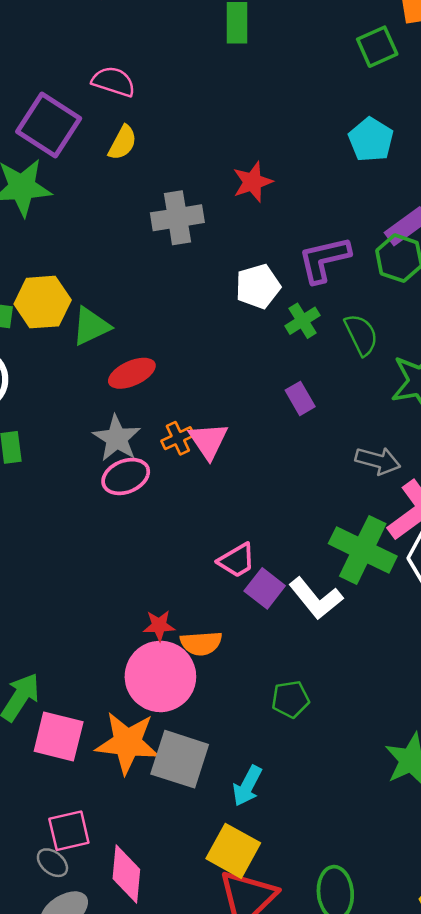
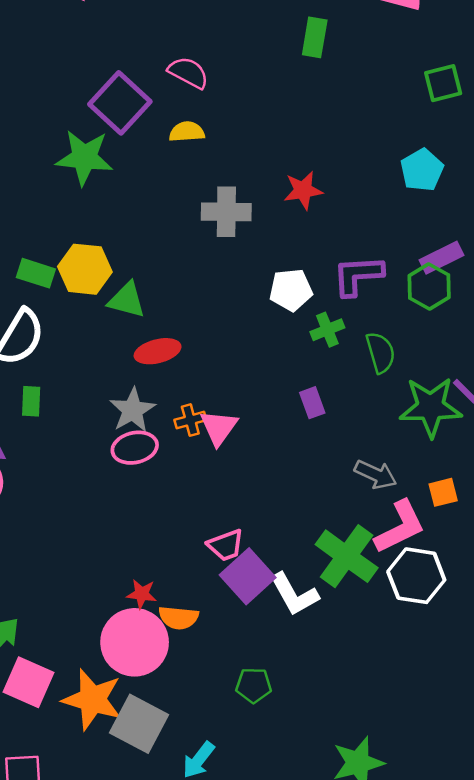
yellow semicircle: (123, 143) -> (187, 132), turned -132
green triangle: (91, 326) -> (127, 300), turned 30
purple square: (265, 588) -> (248, 576), size x1.4

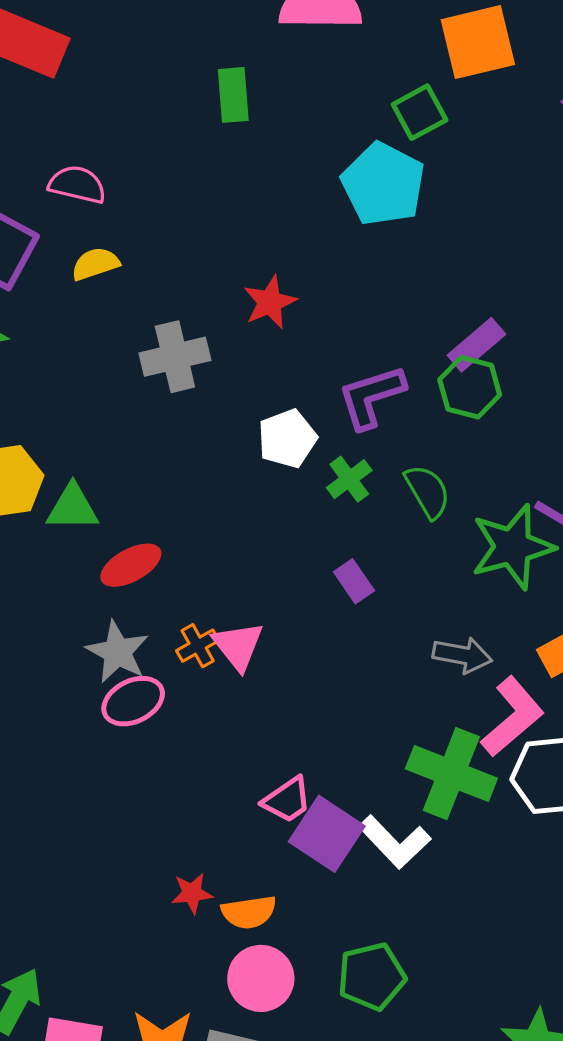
cyan pentagon: (422, 170) -> (383, 184), moved, size x1.4
pink circle: (135, 642) -> (261, 978), moved, size x0.7
green pentagon: (254, 685) -> (372, 976), size x1.4

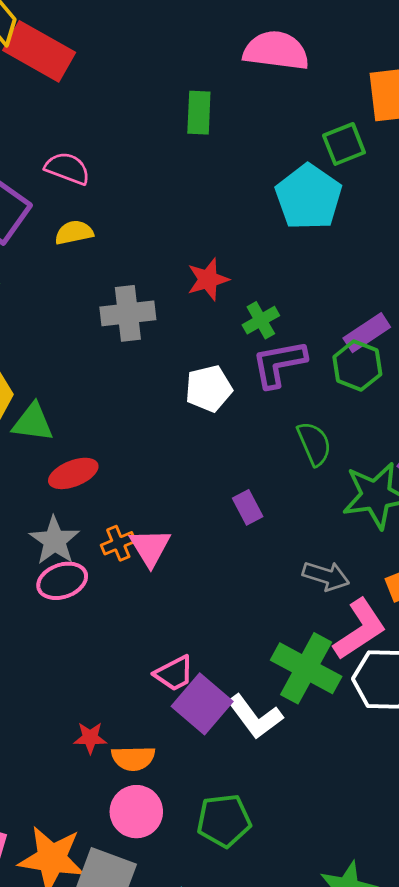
green cross: (349, 479) -> (261, 320), moved

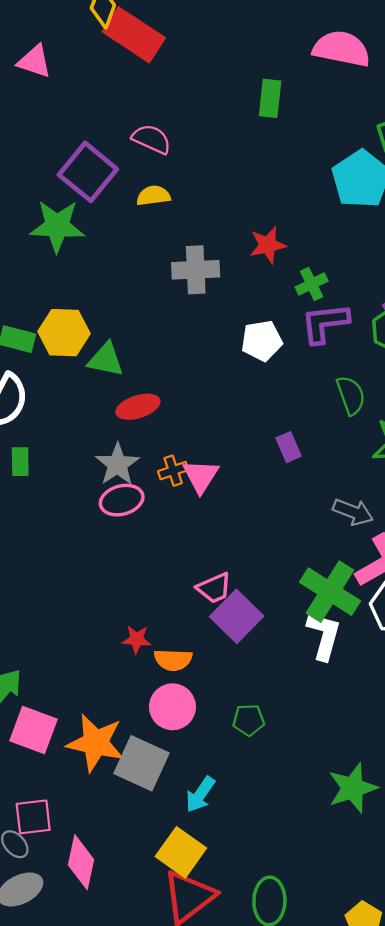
white L-shape: (255, 717) -> (324, 636), moved, turned -132
green pentagon: (224, 821) -> (249, 720), size x0.7

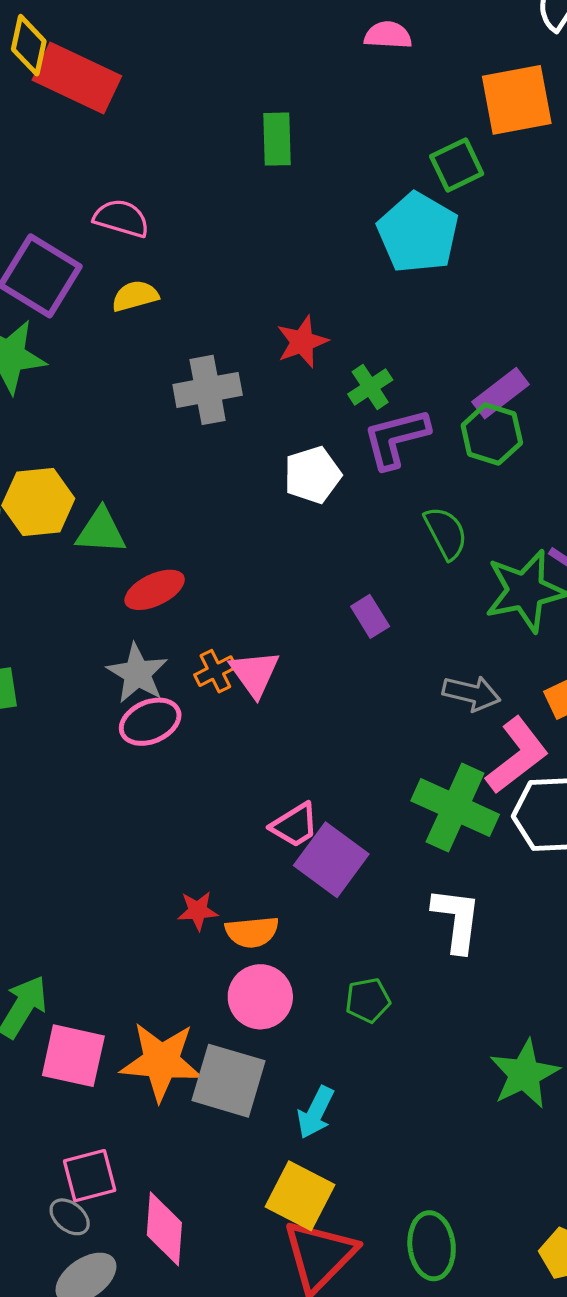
pink semicircle: (341, 49) -> (388, 35), moved, size x0.6
white L-shape: (324, 636) -> (457, 920), moved

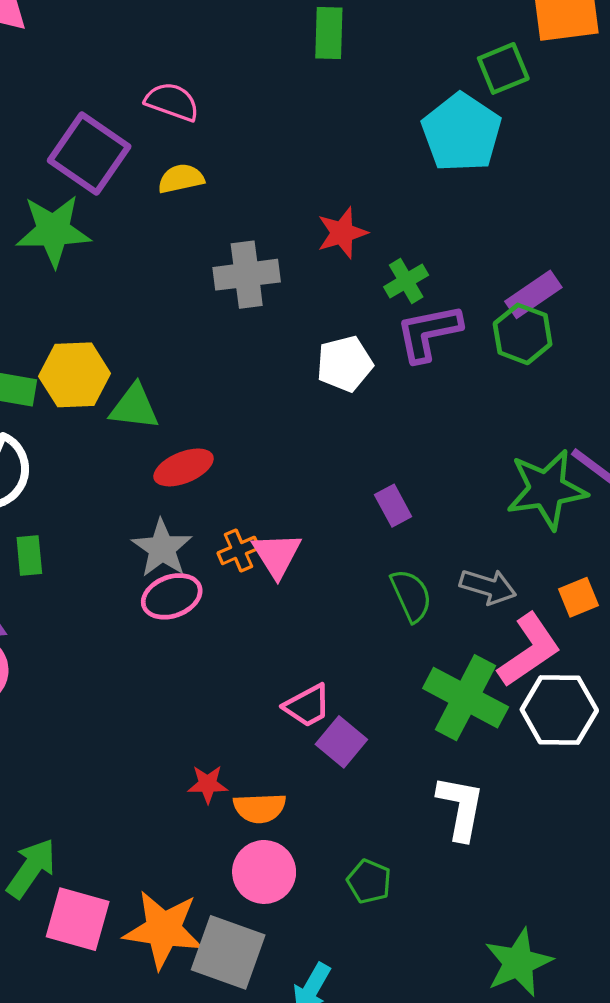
green semicircle: (446, 533) -> (411, 595), moved
purple square: (331, 860) -> (341, 742), size x0.7
green pentagon: (368, 1000) -> (369, 881), turned 30

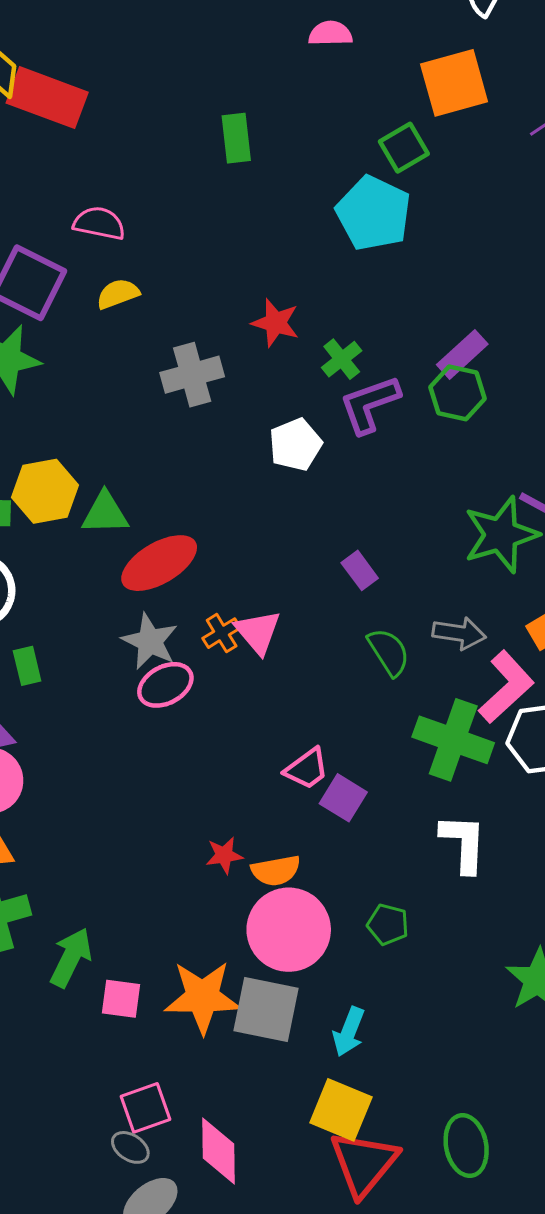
red star: (342, 233) -> (276, 323), turned -30
red ellipse: (184, 467) -> (159, 563), size x1.4
pink circle: (264, 872) -> (289, 930), size x1.4
pink square: (78, 919) -> (121, 999), size x0.7

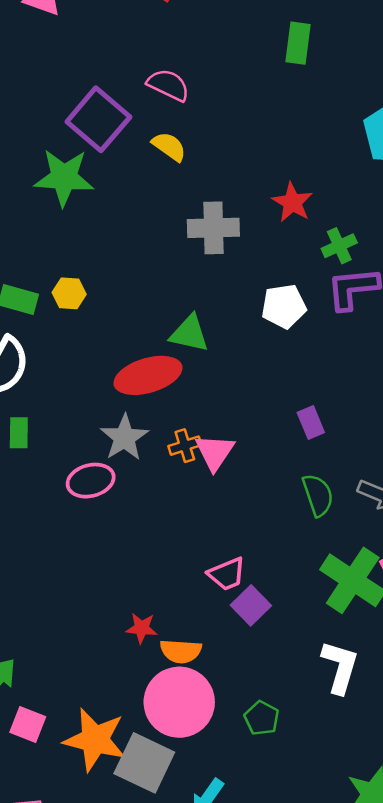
yellow semicircle: (118, 294) -> (169, 146), turned 42
yellow hexagon: (45, 491) -> (69, 293), size x0.6
green triangle: (105, 513) -> (189, 334), moved
pink ellipse: (165, 685) -> (91, 481), moved

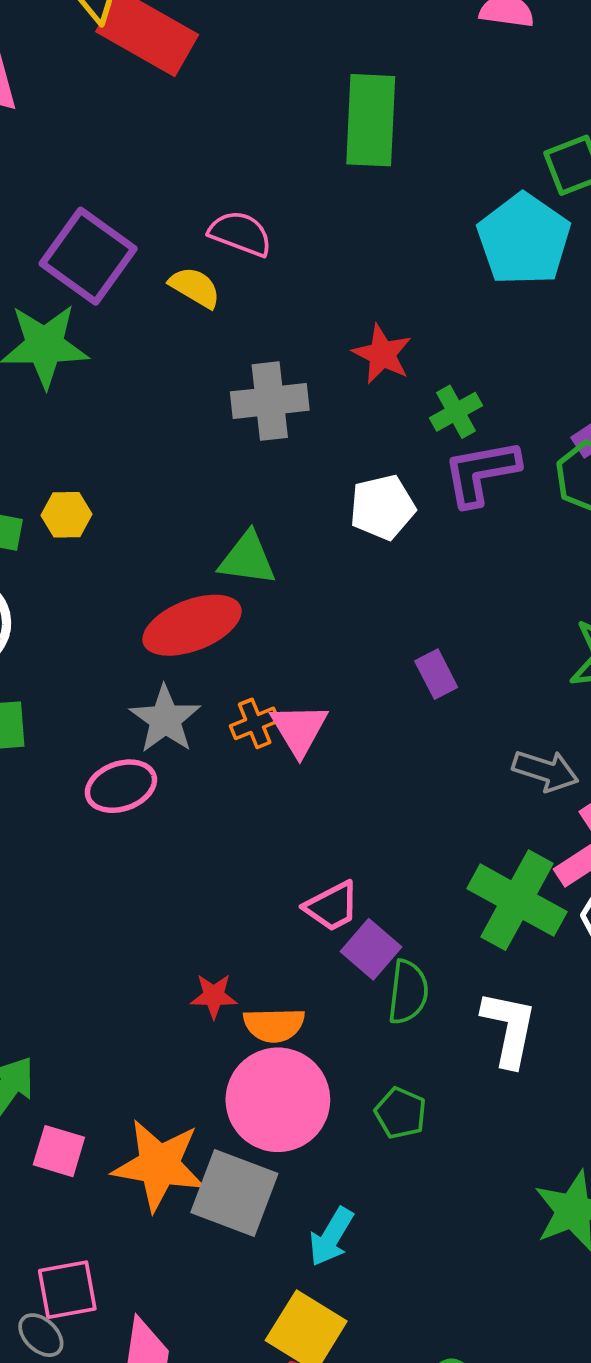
green rectangle: (298, 43) -> (371, 120), size x1.5
pink semicircle: (168, 85) -> (240, 234), moved
green semicircle: (318, 495) -> (408, 992), moved, turned 30

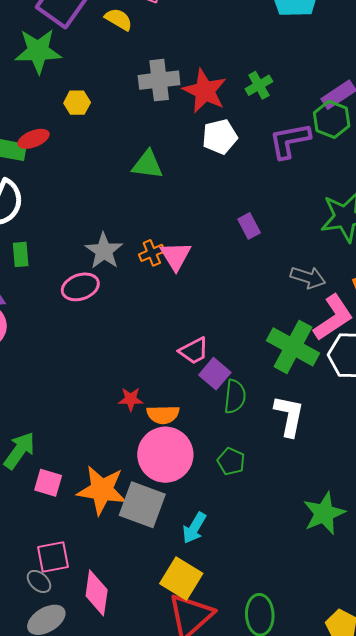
red star: (382, 354) -> (205, 91), moved, size x1.4
purple L-shape: (481, 473) -> (290, 141), moved
yellow hexagon: (67, 515) -> (77, 103), moved
red ellipse: (192, 625) -> (33, 139), moved, size x0.6

